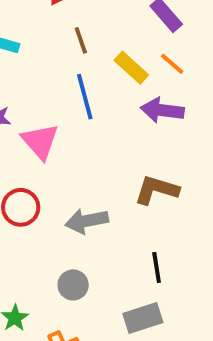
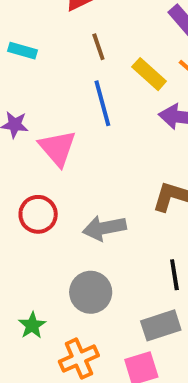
gray circle: (73, 285) -> (91, 292), size x1.4

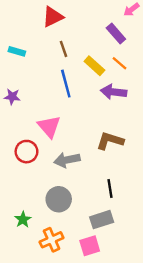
pink triangle: (58, 148) -> (49, 127), moved

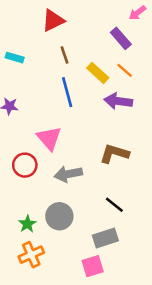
black line: (110, 189) -> (114, 205), turned -42
green star: (23, 220) -> (27, 224), moved
orange cross: (52, 240) -> (31, 255), moved

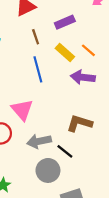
purple rectangle: (121, 38) -> (65, 22), moved, turned -72
black line: (114, 205) -> (65, 151), moved
gray circle: (59, 216) -> (48, 170), moved

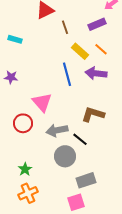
purple rectangle: (65, 22) -> (97, 24), moved
brown line: (36, 37) -> (65, 27), moved
blue line: (38, 69) -> (67, 74), moved

